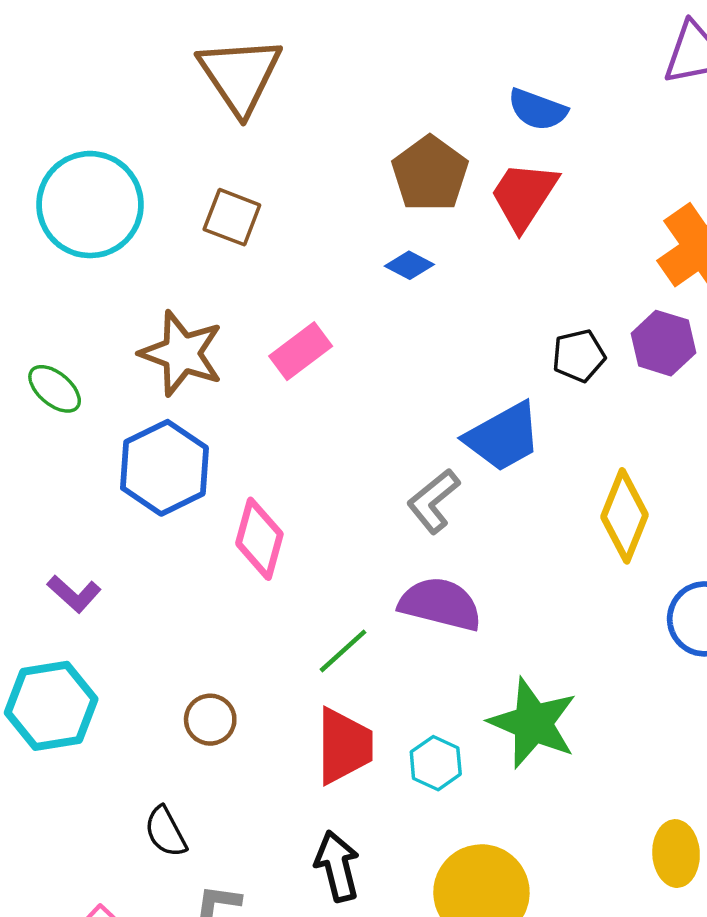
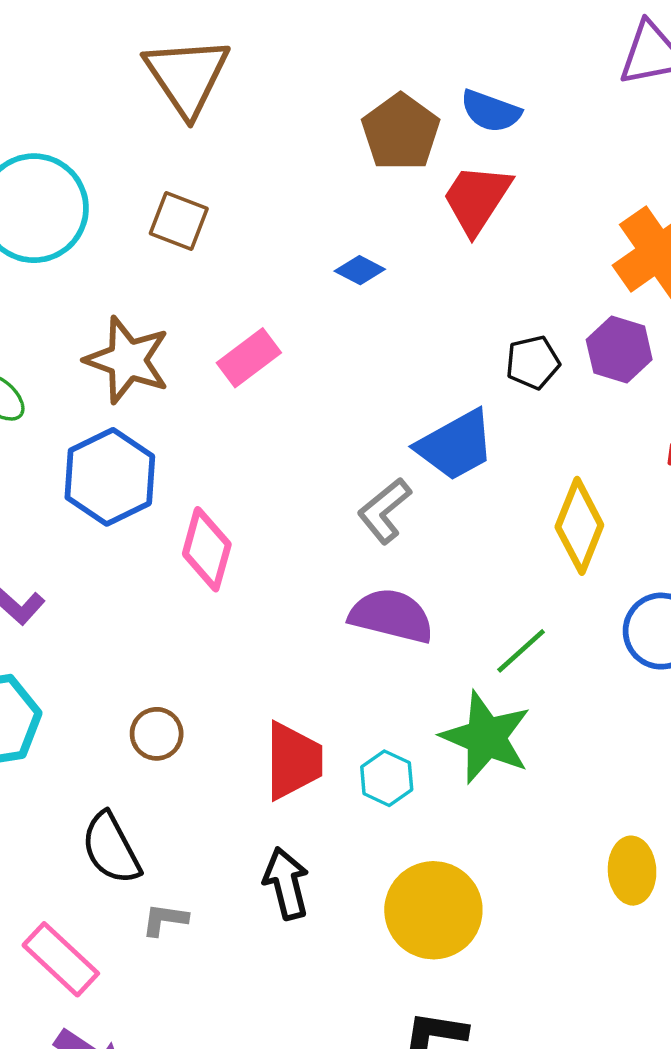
brown pentagon: (430, 174) -> (401, 132), moved
green line: (343, 651) -> (521, 651), moved
black semicircle: (166, 832) -> (111, 848), size x1.4

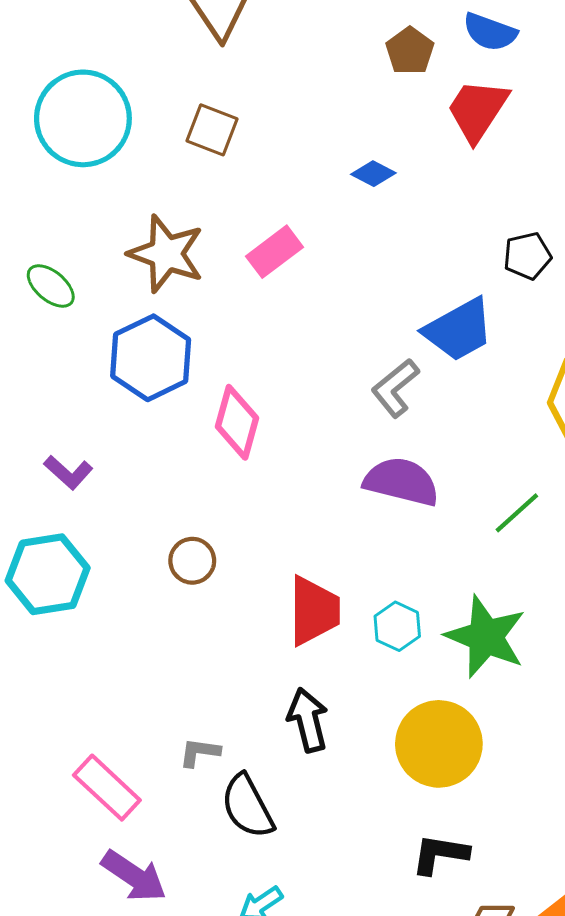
brown pentagon: (401, 132) -> (410, 51), size x0.7
brown circle: (157, 734) -> (192, 561), moved
green star: (486, 737) -> (486, 637), moved
black semicircle: (111, 848) -> (247, 806), moved

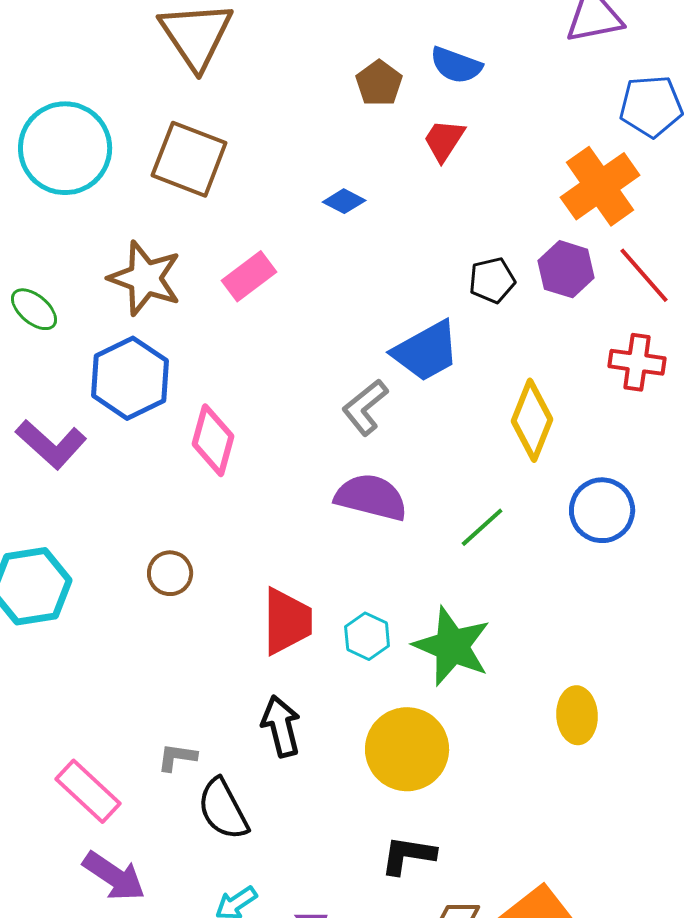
red trapezoid: (477, 110) -> (444, 140), size x0.7
brown square: (212, 130) -> (189, 159), size x1.5
purple L-shape: (68, 472) -> (51, 444), moved, size x1.5

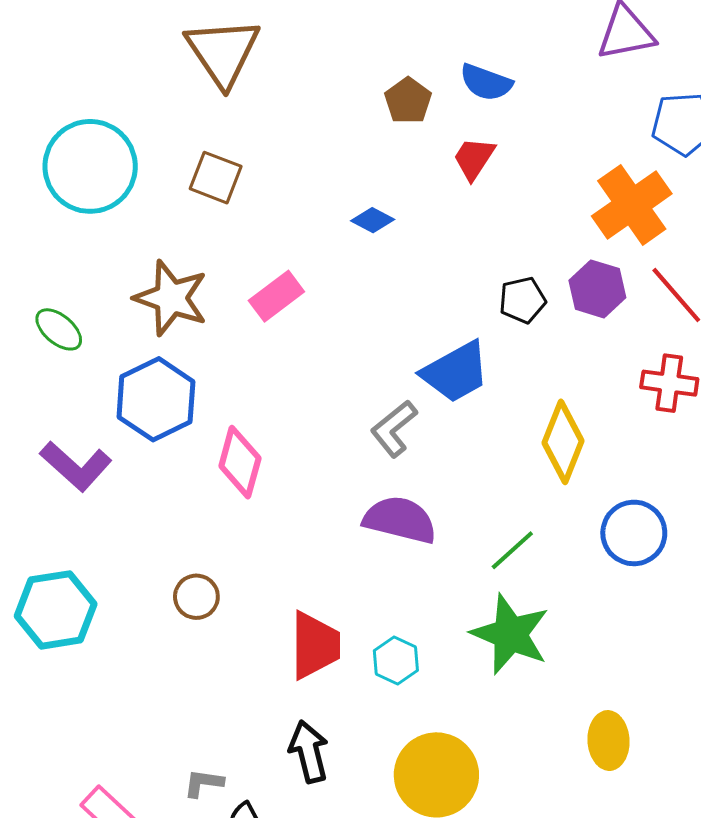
brown square: (189, 159) -> (216, 178), size x0.7
green star: (452, 646) -> (510, 634), moved

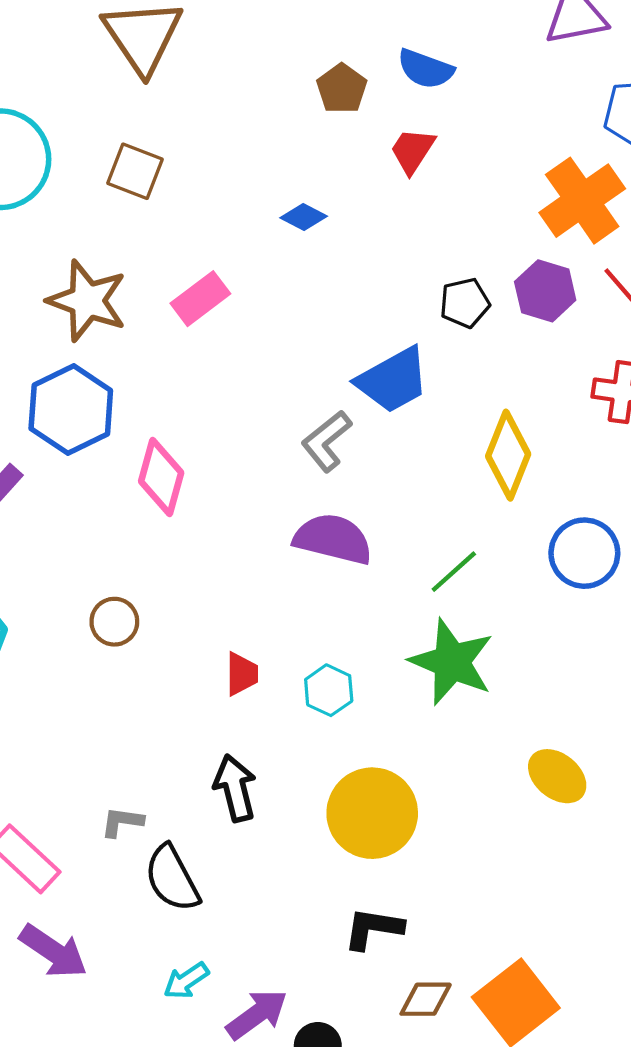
red trapezoid: (315, 645) -> (242, 674), size x0.6
yellow ellipse: (609, 741) -> (557, 776), turned -48

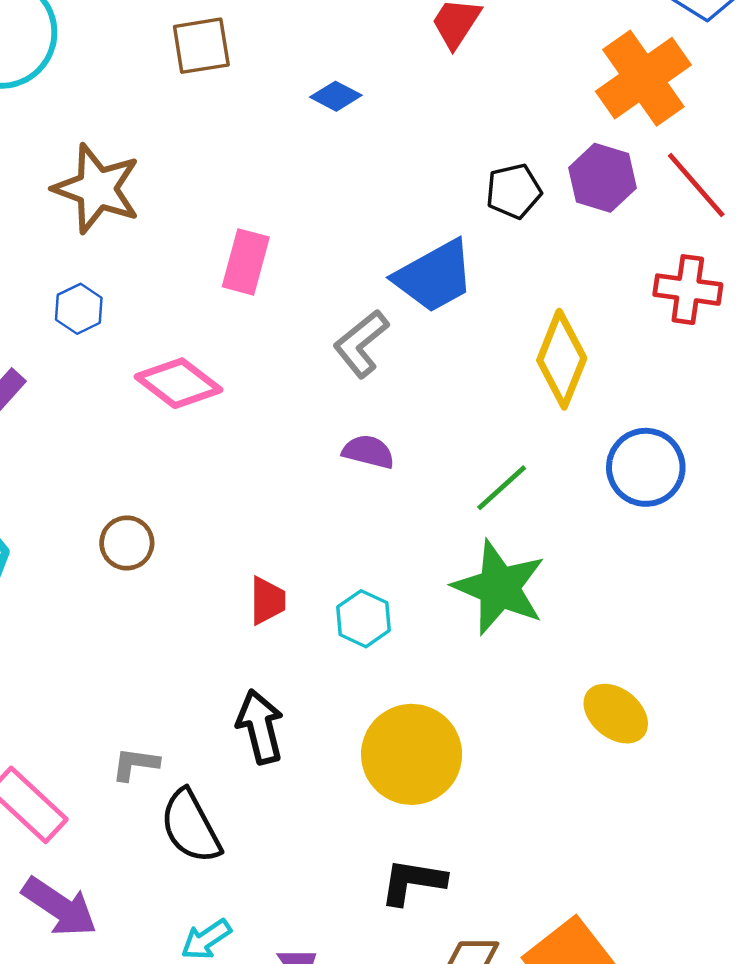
brown square: (135, 171) -> (201, 46), moved, turned -30
pink rectangle: (200, 299) -> (246, 262), moved, turned -38
blue hexagon: (71, 409) -> (79, 309), size x0.5
pink diamond: (161, 477) -> (179, 383), turned -68
purple semicircle: (333, 539) -> (368, 452), size x0.6

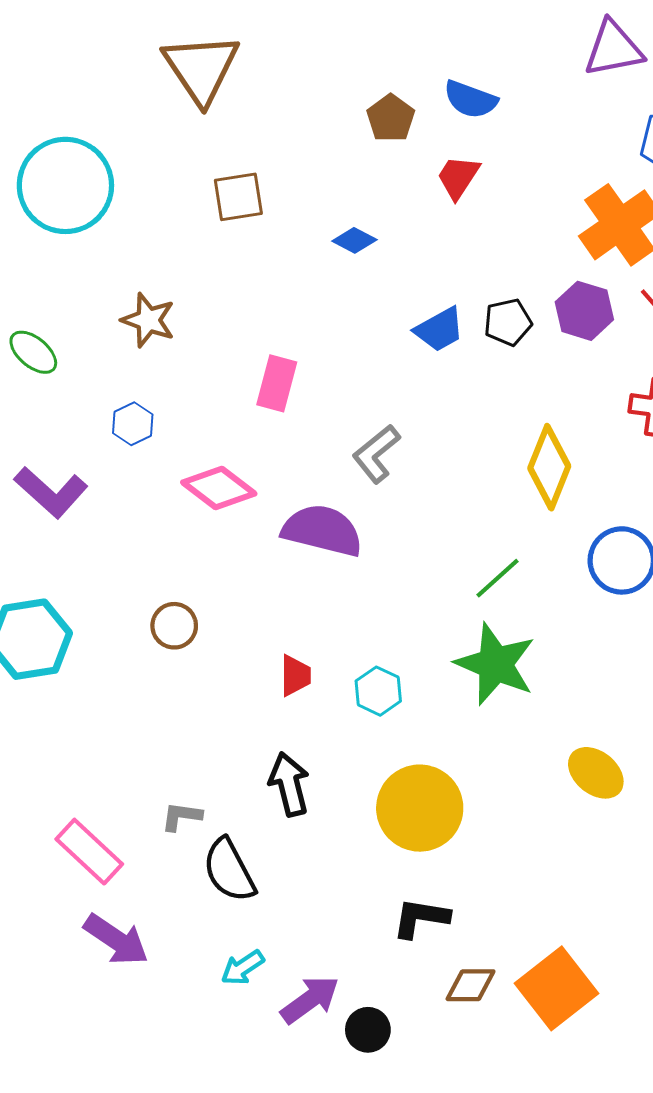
brown star: (97, 189) -> (148, 320), size x0.7
blue trapezoid: (434, 276) -> (439, 329), moved, size x0.7
purple semicircle: (368, 452) -> (322, 530), moved, size x1.8

